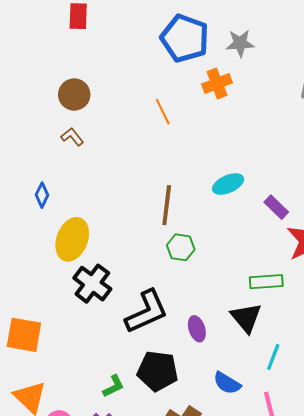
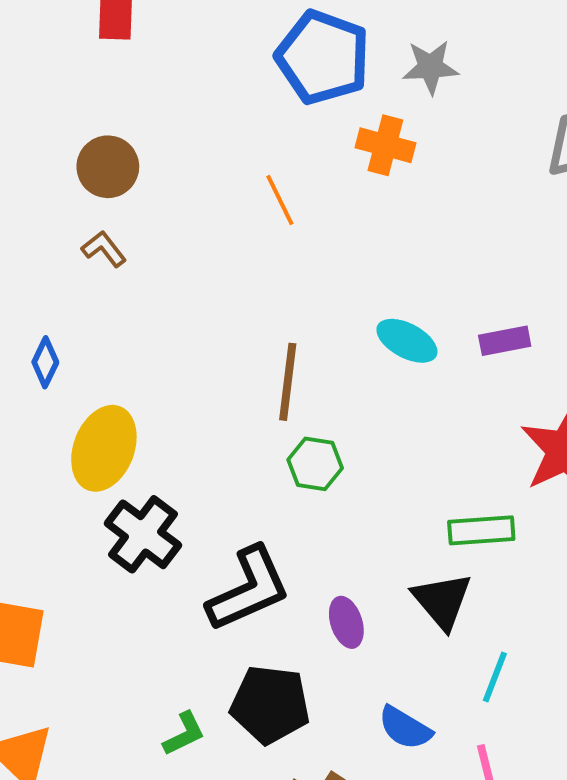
orange cross: (217, 83) -> (385, 145), turned 36
cyan ellipse: (228, 184) -> (407, 341), turned 52
purple rectangle: (276, 207) -> (505, 341), moved, turned -55

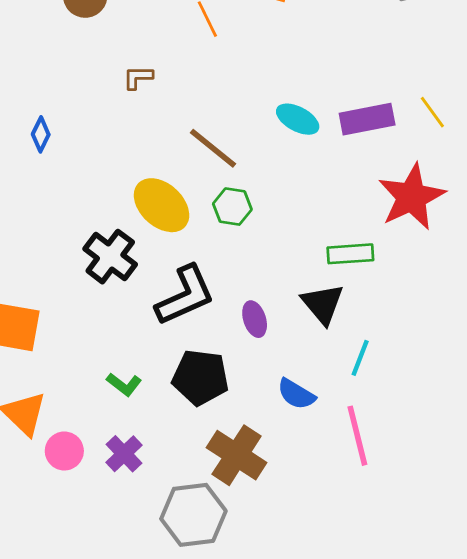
brown L-shape: (104, 249) -> (138, 77), moved, turned -52
purple rectangle: (505, 341) -> (367, 119), size x1.5
brown line: (288, 382) -> (213, 148), turned -58
yellow ellipse: (104, 448) -> (162, 205), moved, turned -68
green L-shape: (184, 734) -> (124, 384), moved, turned 64

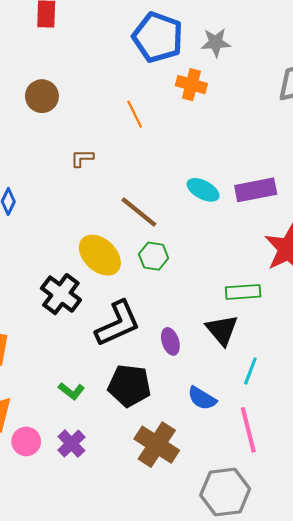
gray hexagon: (193, 515) -> (225, 492), moved

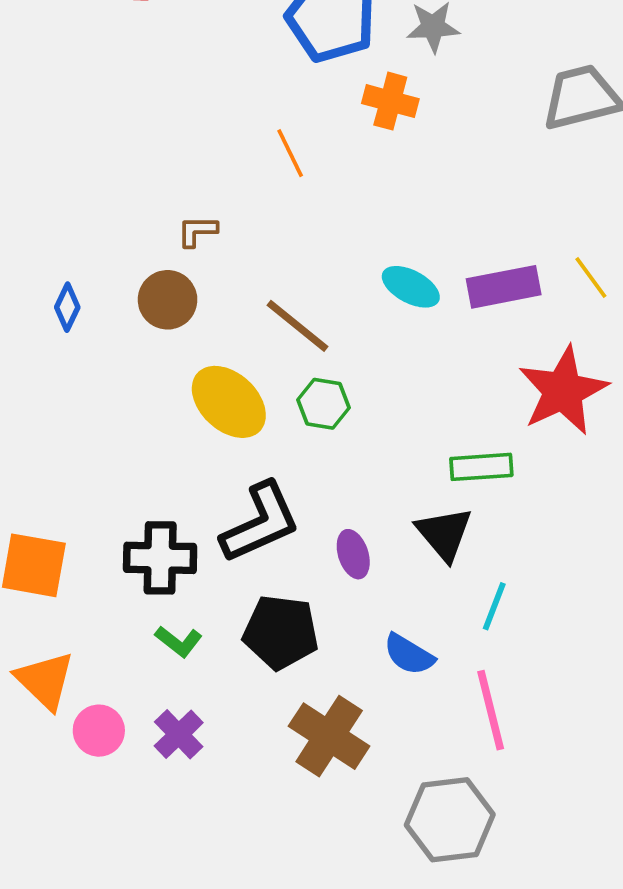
brown circle: (42, 96) -> (168, 300), moved
black cross: (61, 294) -> (160, 558), moved, turned -36

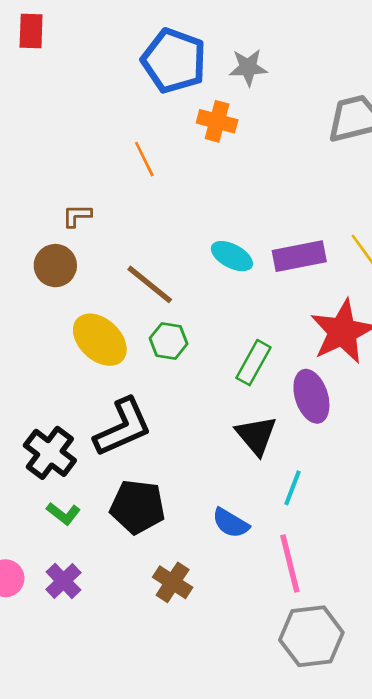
green rectangle: (481, 467) -> (253, 363), moved, turned -57
purple ellipse: (353, 554) -> (311, 396), moved, size x1.5
black cross: (160, 558) -> (50, 453), turned 36
brown cross: (329, 736) -> (173, 582), size x0.7
gray hexagon: (450, 820) -> (311, 636), moved

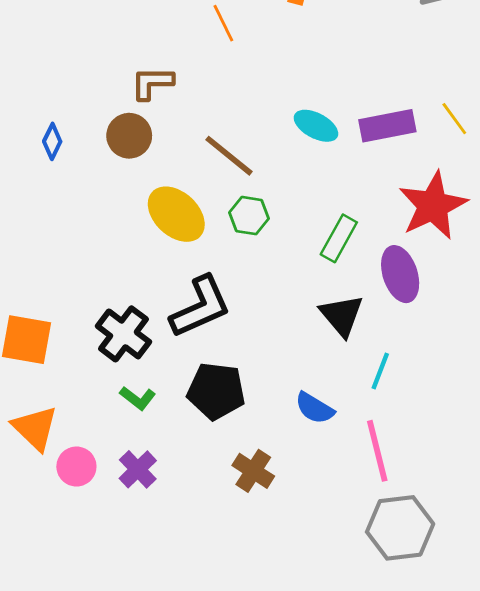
brown L-shape: (77, 216) -> (152, 83), size x1.4

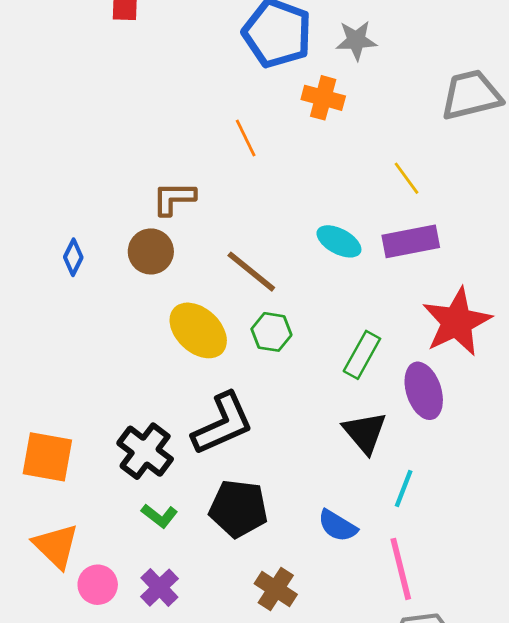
yellow line: (454, 119) -> (406, 178), moved

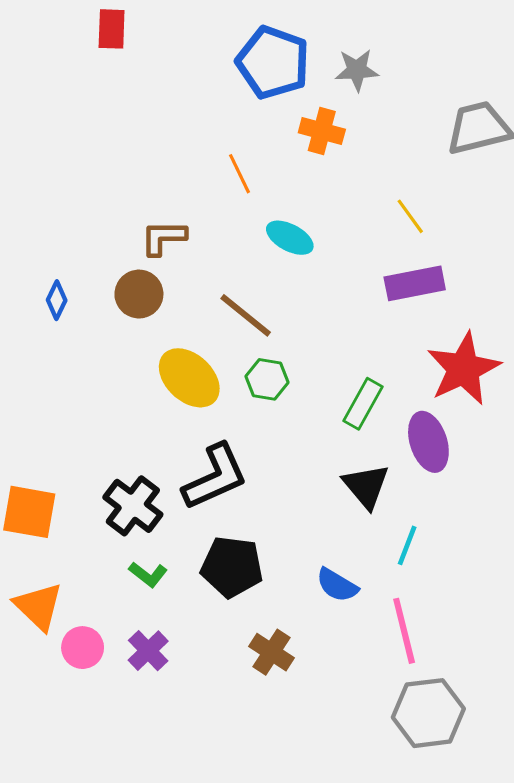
cyan ellipse: (339, 241) -> (290, 238), moved

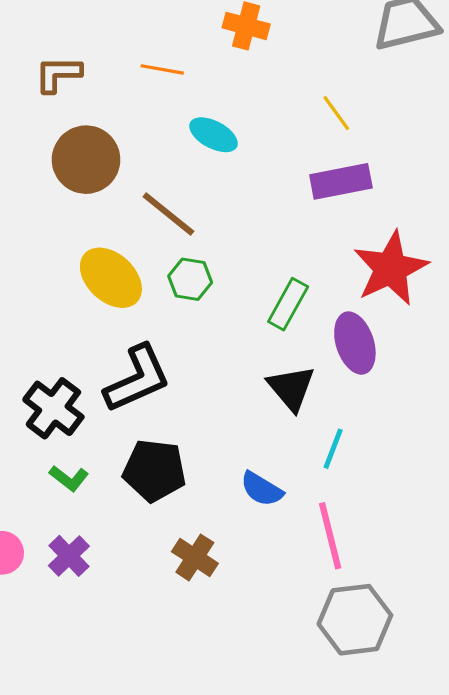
orange line: (240, 174) -> (162, 69), turned -54
brown L-shape: (163, 238) -> (58, 74), moved
brown circle: (139, 294) -> (86, 160), moved, size x1.4

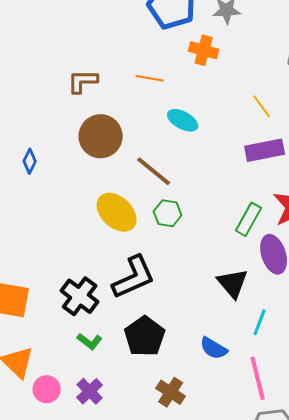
green rectangle: (288, 304) -> (249, 219), moved
black pentagon: (154, 470) -> (145, 336), turned 30

